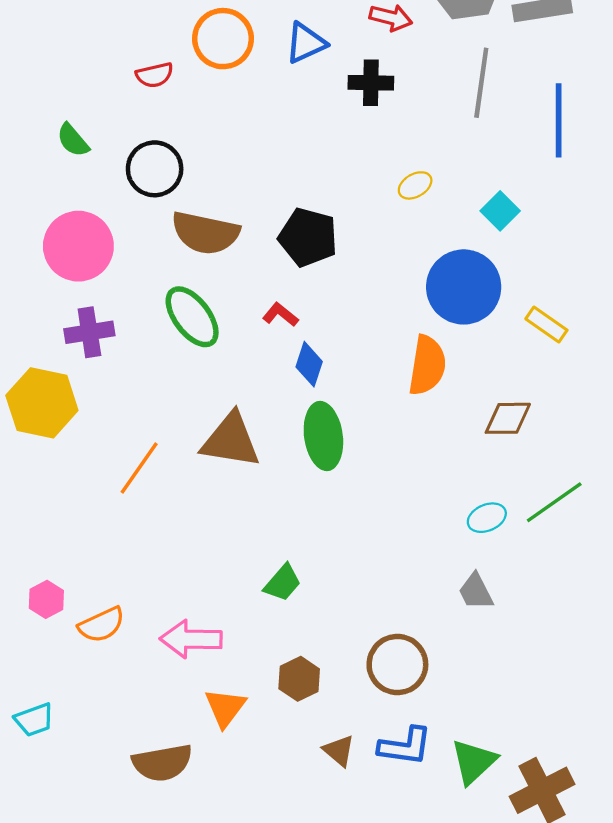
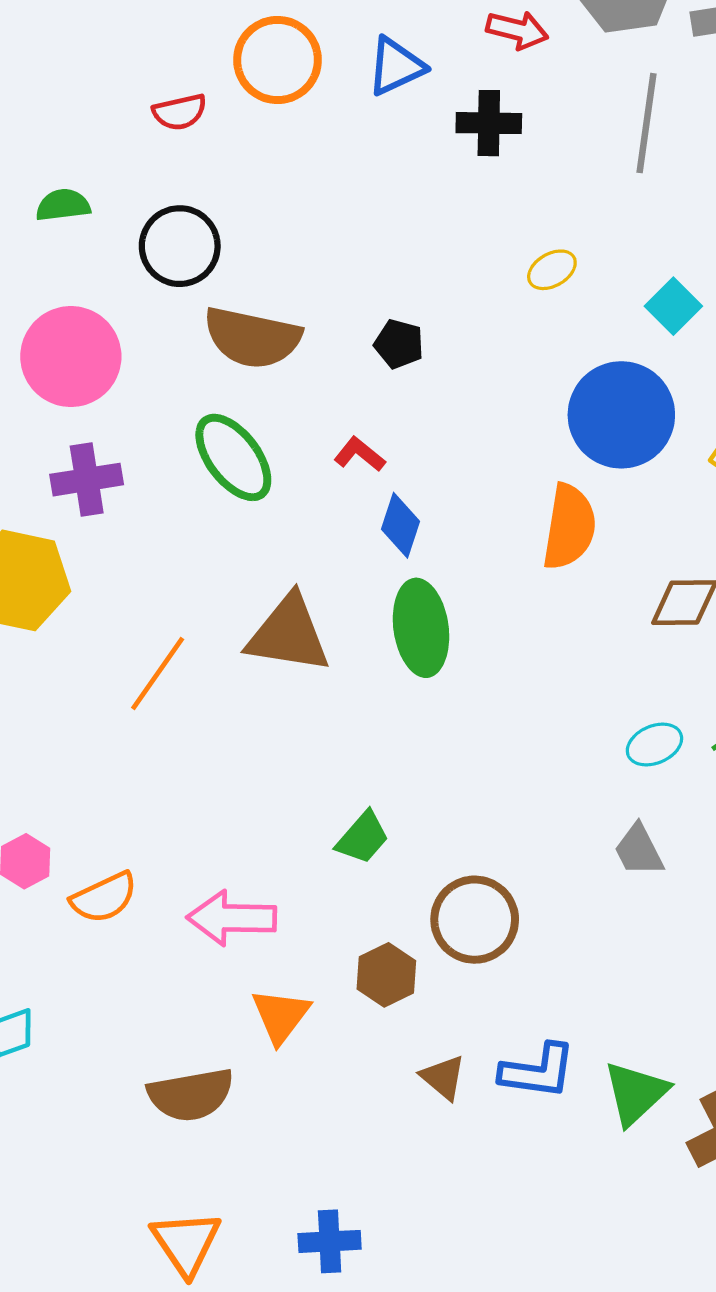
green semicircle: (73, 140) -> (63, 205), turned 123
black pentagon: (308, 237) -> (399, 344), size x0.6
brown circle: (397, 665) -> (475, 920), moved

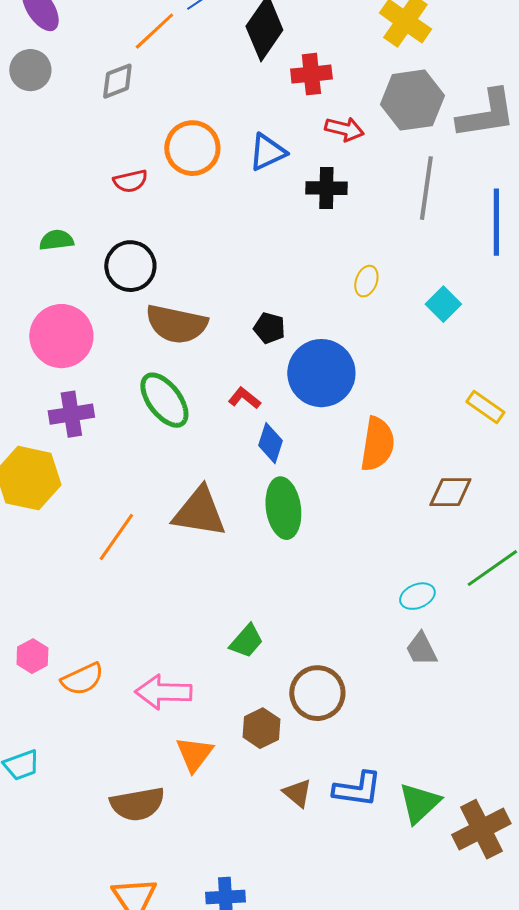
yellow ellipse: (552, 270) -> (366, 281), turned -40
blue circle: (621, 415) -> (321, 373), moved
cyan ellipse: (654, 745) -> (417, 596), moved

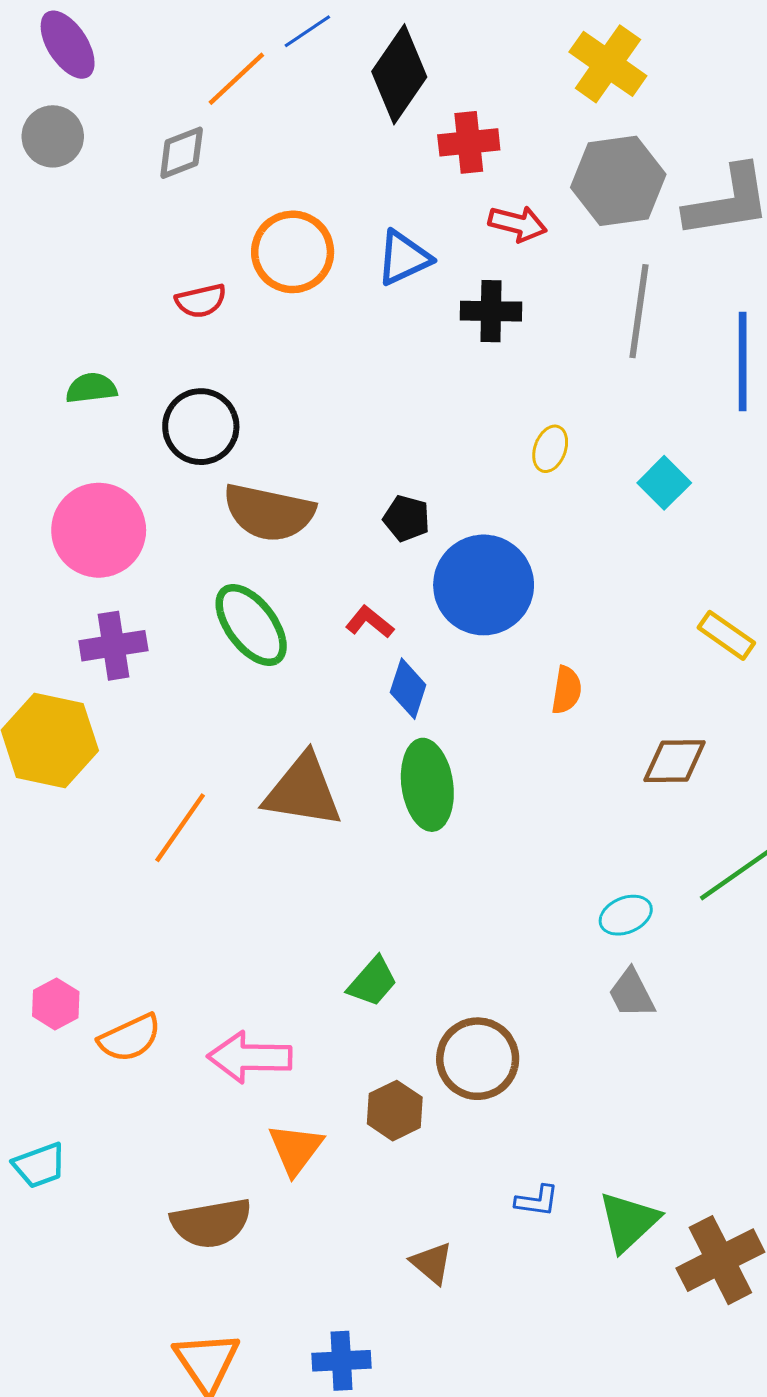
orange semicircle: (377, 444) -> (566, 690), size x0.6
blue L-shape: (357, 789) -> (537, 1201), size x0.6
brown triangle: (297, 793) -> (432, 1263), moved

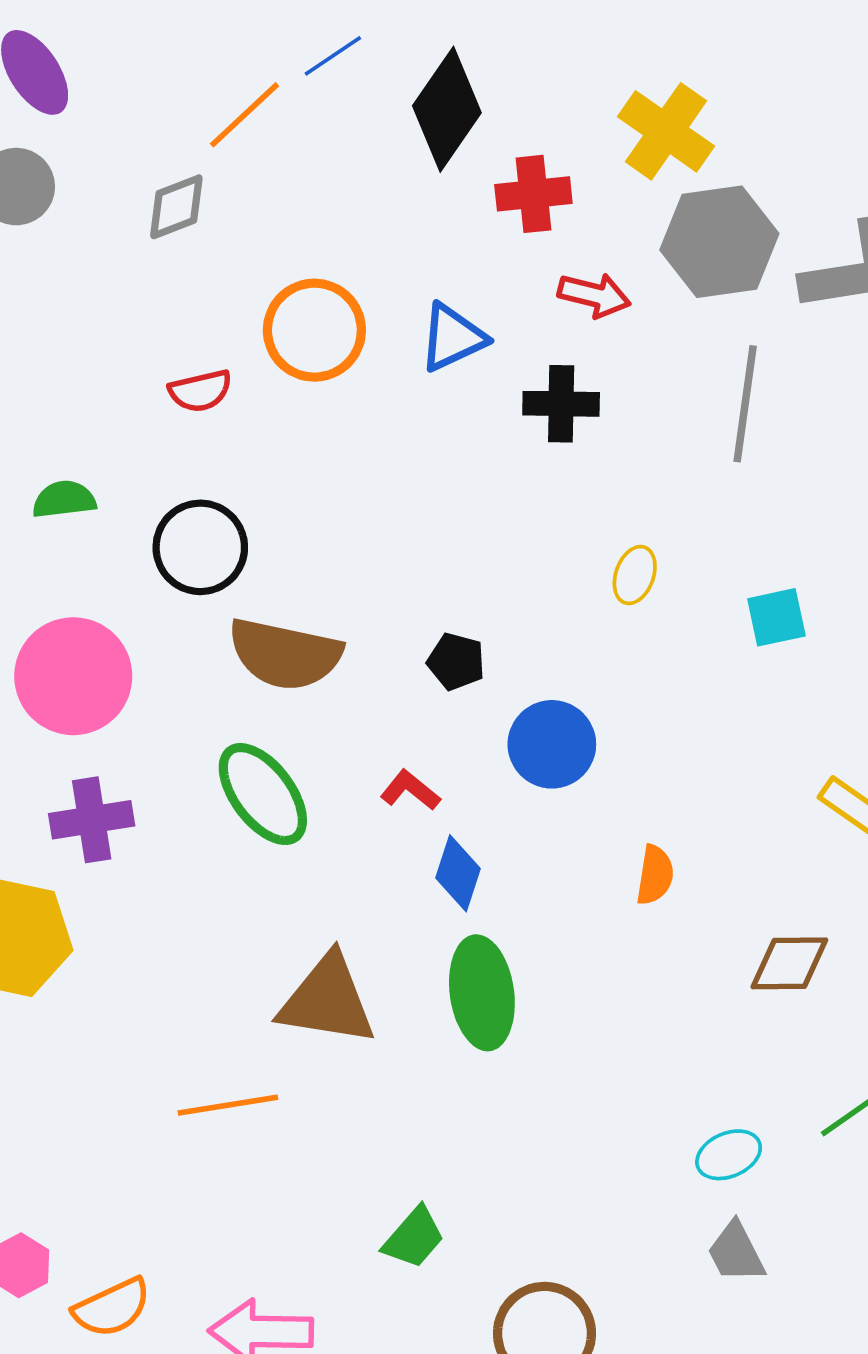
yellow cross: (608, 64) -> (666, 131), moved
cyan square: (664, 483) -> (776, 617), turned 33
blue circle: (484, 585) -> (552, 744), size x0.7
orange line: (180, 828) -> (228, 1105), moved, turned 46

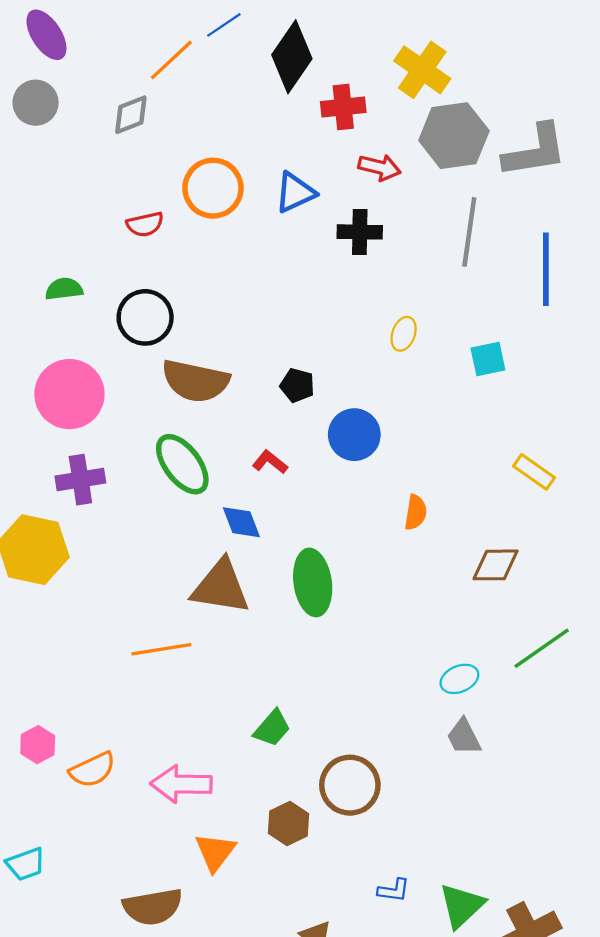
blue diamond: (458, 873) -> (241, 522), moved, turned -39

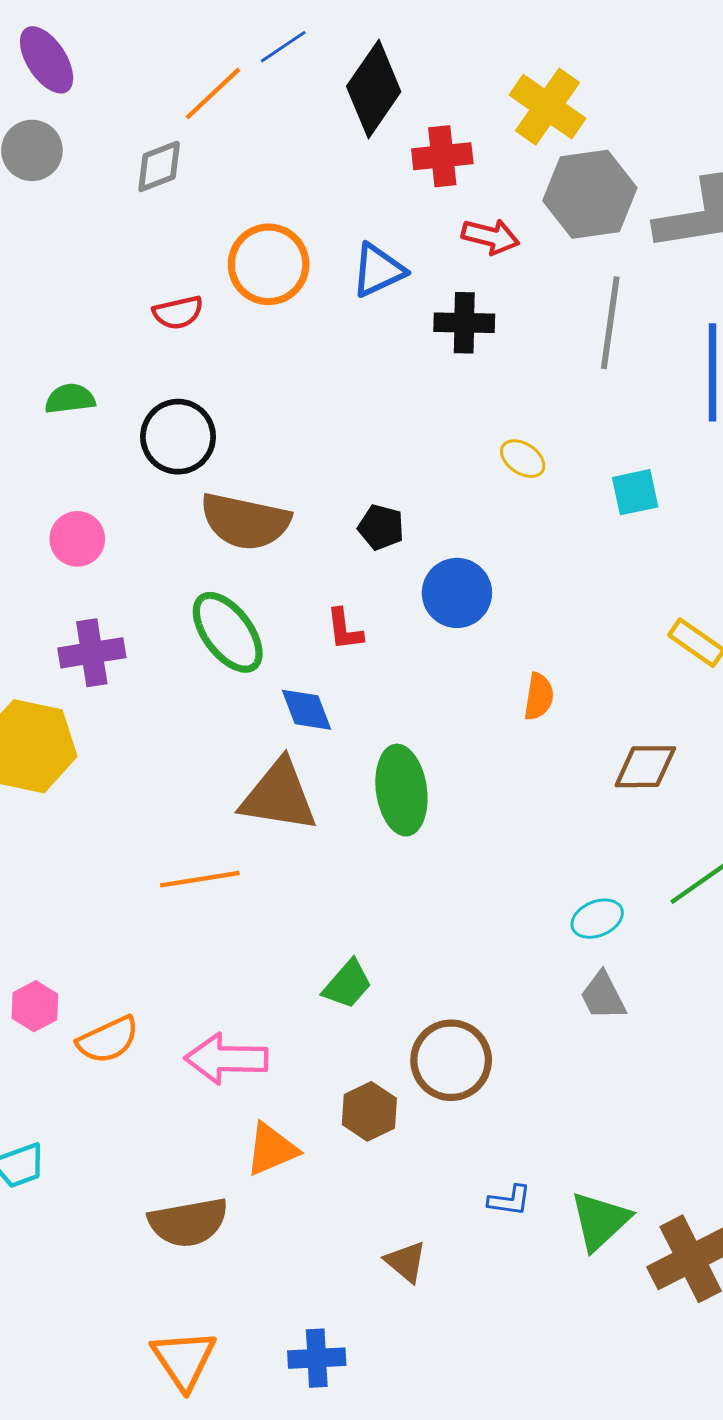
yellow ellipse: (404, 334) -> (523, 459), turned -76
pink circle: (69, 394) -> (77, 539), size x0.6
red L-shape: (270, 462) -> (345, 629), turned -136
orange triangle: (215, 852) -> (271, 1149), turned 30

